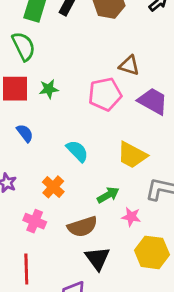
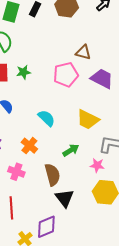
pink star: (131, 217) -> (97, 165), moved
brown semicircle: (82, 227) -> (52, 175), turned -85

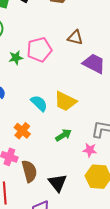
pink pentagon: (66, 75) -> (39, 50), moved
yellow trapezoid: (88, 120) -> (65, 101), moved
brown semicircle: (52, 175) -> (29, 171), moved

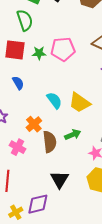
brown semicircle: (29, 171) -> (50, 142), moved

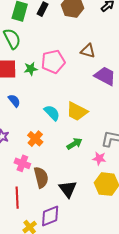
brown semicircle: (50, 142) -> (41, 177), moved

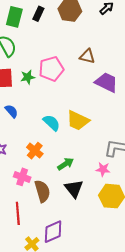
green arrow: (74, 144) -> (66, 164), moved
black triangle: (68, 189) -> (74, 189), moved

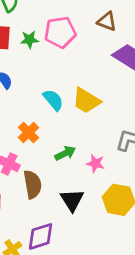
pink star: (103, 169) -> (96, 163), moved
black triangle: (74, 189) -> (72, 200), moved

